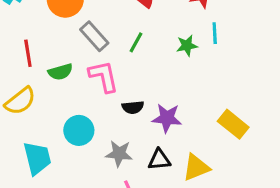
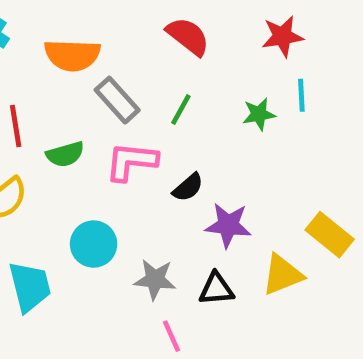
pink L-shape: (104, 76) -> (131, 161), turned -72
black semicircle: (133, 107) -> (188, 187), moved, turned -35
yellow triangle: (196, 167) -> (282, 275), moved

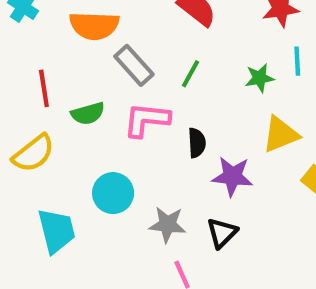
black semicircle: (188, 187) -> (197, 143), turned -52
yellow triangle: (282, 275) -> (280, 134), moved
black triangle: (216, 289) -> (222, 233), turned -40

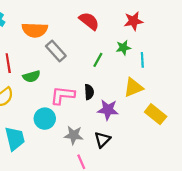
cyan line: (297, 61) -> (142, 60), moved
green line: (190, 74) -> (98, 60), moved
green star: (260, 78) -> (123, 48), moved
pink L-shape: (147, 120) -> (62, 95), moved

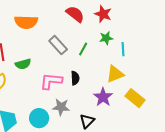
red star: (133, 21) -> (103, 14), moved, turned 30
gray rectangle: (56, 51) -> (58, 45), moved
purple star: (108, 110) -> (103, 97), moved, turned 30
cyan circle: (45, 119) -> (39, 118), moved
gray star: (74, 135) -> (61, 107), moved

